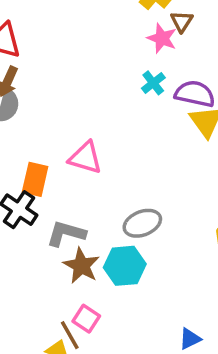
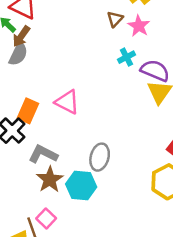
brown triangle: (182, 21) -> (115, 19), moved
gray ellipse: (142, 223) -> (100, 157), turned -64

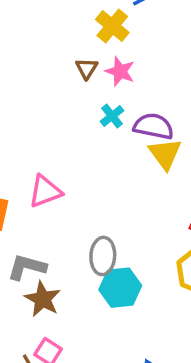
pink triangle: (67, 102) -> (45, 191), turned -36
cyan hexagon: (81, 185) -> (120, 288), moved

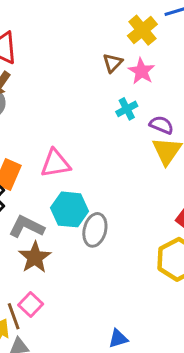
purple semicircle: (153, 126) -> (161, 125), size x0.7
cyan hexagon: (120, 288) -> (70, 209), moved

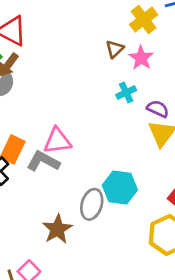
cyan hexagon: (70, 209) -> (120, 188), moved
gray L-shape: (26, 227) -> (43, 161), moved
brown star: (35, 257) -> (57, 229), moved

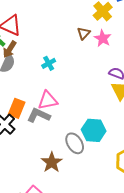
cyan cross: (126, 93) -> (49, 63), moved
gray ellipse: (92, 204) -> (75, 143), turned -45

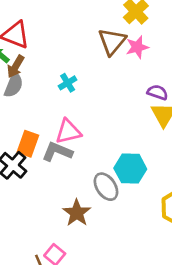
brown triangle: (84, 33) -> (112, 42), size x1.6
pink star: (103, 38) -> (137, 47), turned 30

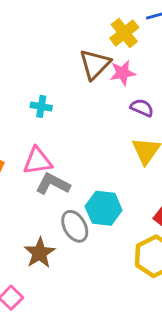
cyan cross: (68, 83) -> (41, 106), turned 36
purple semicircle: (158, 92) -> (142, 108), moved
gray L-shape: (57, 152) -> (53, 184), moved

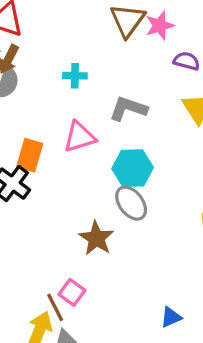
gray L-shape: (53, 184) -> (128, 109), moved
cyan hexagon: (104, 208) -> (133, 168), moved

